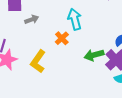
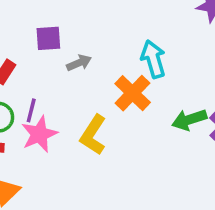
orange cross: (62, 38) -> (133, 93), size x1.5

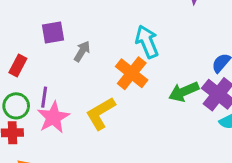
gray arrow: (79, 63) -> (82, 51), turned -30
yellow L-shape: (93, 135) -> (101, 113), turned 32

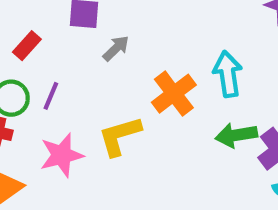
cyan arrow: (147, 42) -> (228, 74), moved
pink star: (53, 117) -> (62, 155), moved

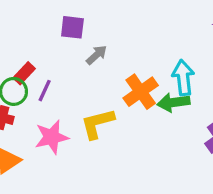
red rectangle: (27, 46) -> (24, 73), moved
green arrow: (236, 135) -> (173, 102), moved

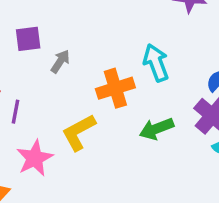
orange cross: (141, 92) -> (115, 88), turned 32
green arrow: (173, 102) -> (156, 129), moved

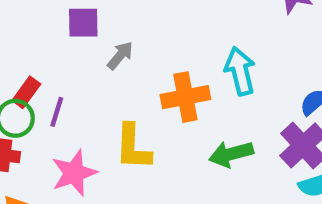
yellow L-shape: (79, 132) -> (133, 147), turned -66

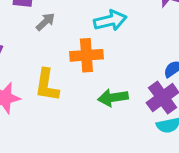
cyan arrow: (240, 71) -> (110, 21), moved, turned 84

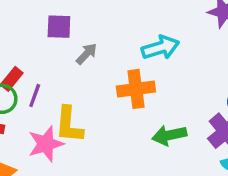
yellow L-shape: (47, 85) -> (69, 125), moved

